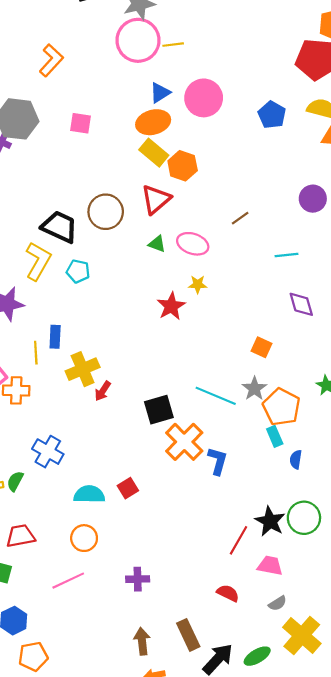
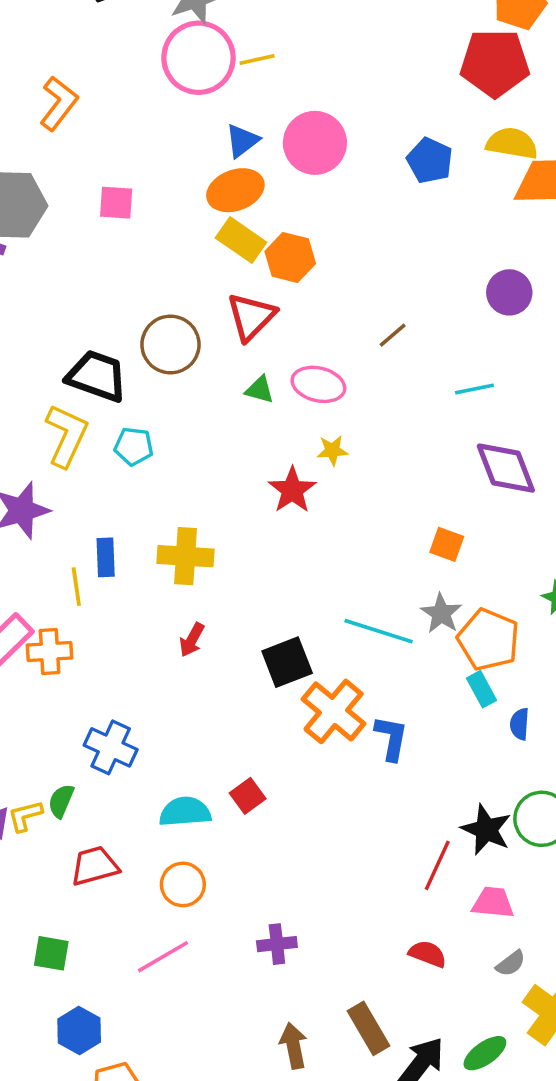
purple diamond: (301, 304) -> (506, 468), size x1.4
yellow cross: (83, 369) -> (185, 556), moved, turned 32
red trapezoid: (20, 536) -> (95, 866), moved

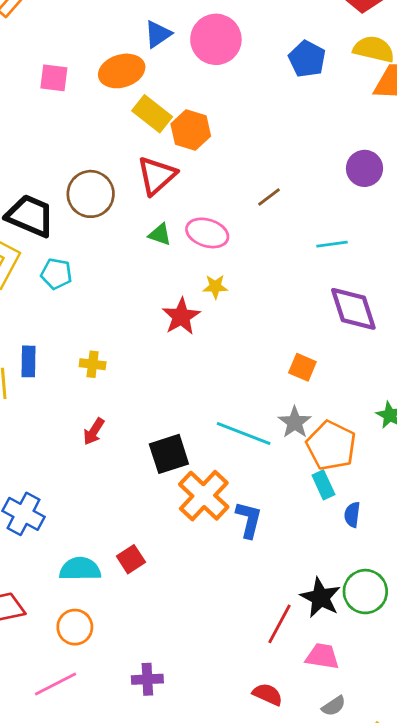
orange ellipse: (235, 190) -> (122, 71), moved
yellow cross: (185, 556) -> (93, 364), size x0.6

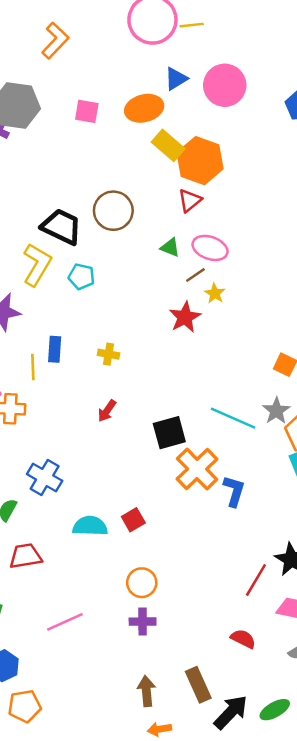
orange hexagon: (191, 130) -> (200, 161), size x1.4
red triangle: (157, 176) -> (190, 200), moved, size x0.7
brown line: (269, 197) -> (195, 275), moved
yellow star: (215, 287) -> (215, 293), turned 30
orange circle: (75, 627) -> (142, 583), moved

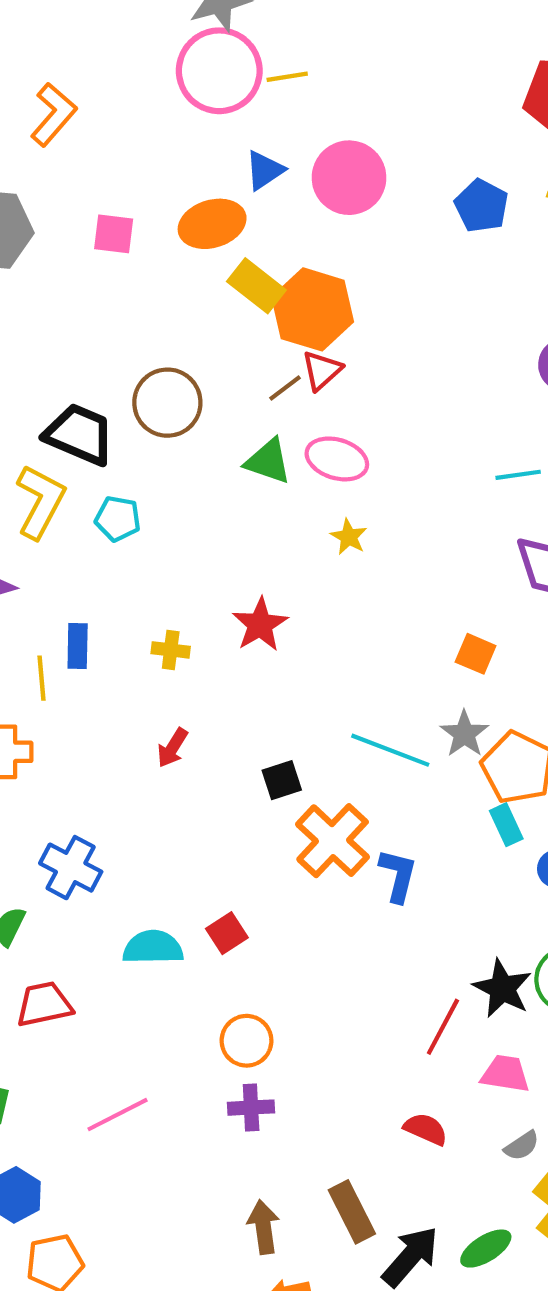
red triangle: (190, 200) -> (322, 370), moved
green triangle: (170, 247) -> (268, 461), size x1.4
brown line: (195, 275) -> (285, 388), moved
red star: (185, 317) -> (260, 625), moved
black square: (169, 433) -> (282, 780), size x0.7

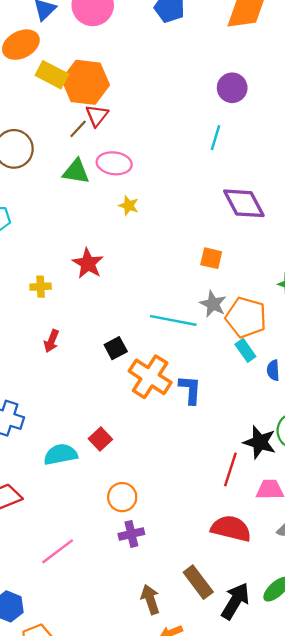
cyan line: (518, 475) -> (215, 138), moved, turned -55
red semicircle: (426, 1129) -> (231, 528), size x1.6

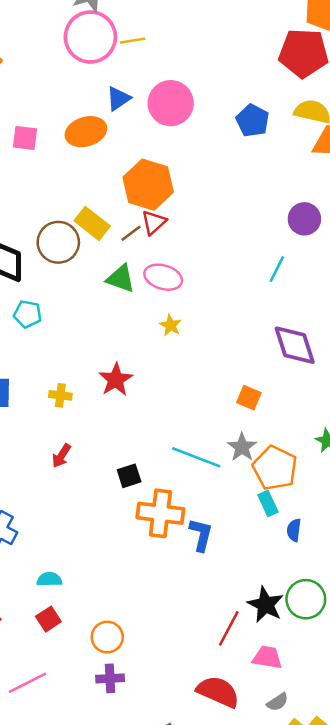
yellow rectangle: (52, 75) -> (92, 223), moved
orange cross: (150, 377) -> (160, 513), turned -36
red square: (100, 439) -> (48, 619), moved
cyan semicircle: (61, 454) -> (49, 579), size x0.7

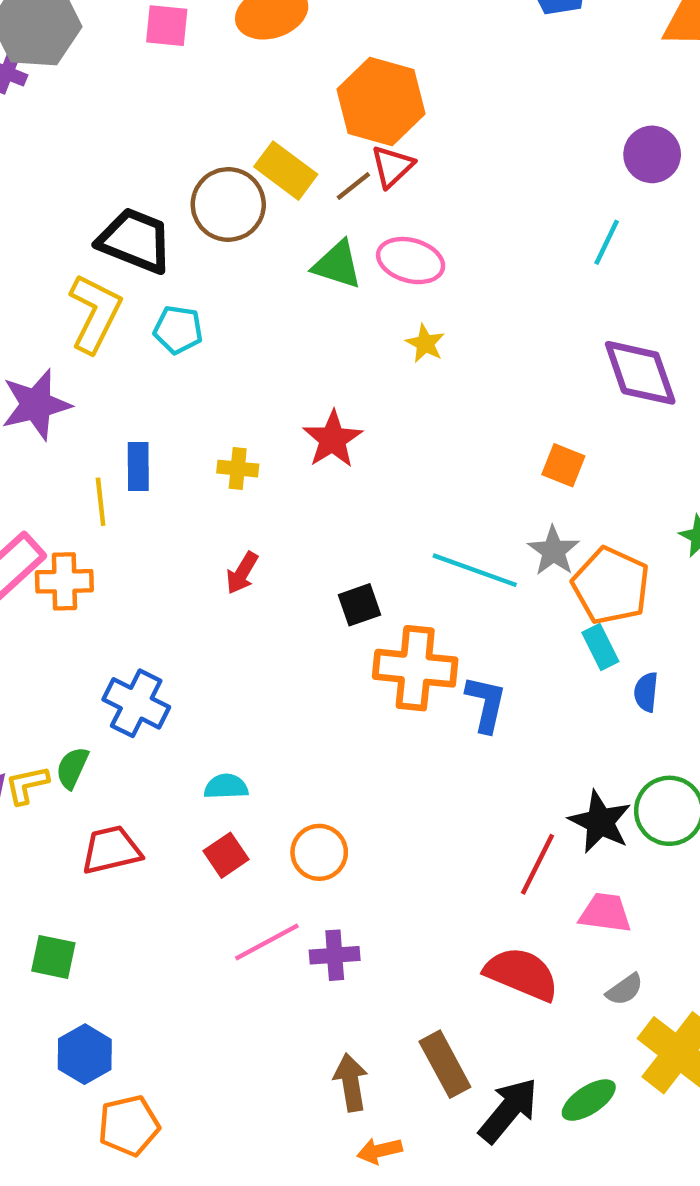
orange circle: (107, 637) -> (319, 852), moved
pink line: (27, 683) -> (267, 942), moved

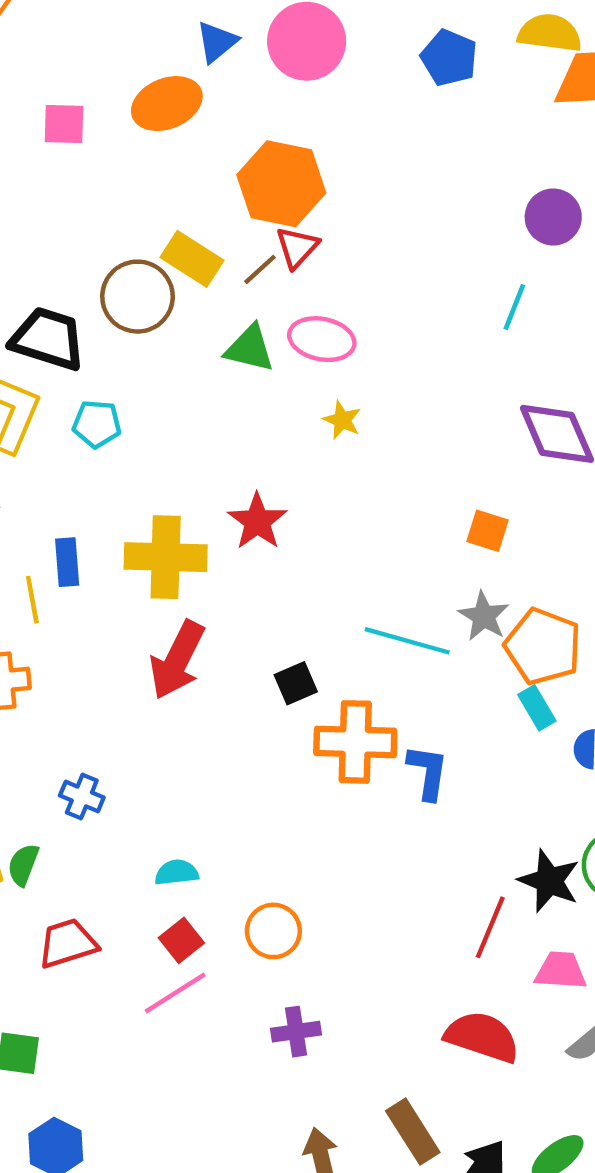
yellow cross: (238, 469) -> (166, 557), size x2.0
red arrow: (242, 573) -> (177, 660), size x1.8
blue cross: (136, 703) -> (82, 796), size x0.7
pink line: (267, 942) -> (175, 993), moved

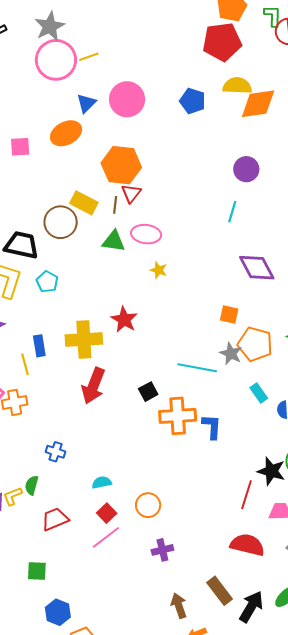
brown line: (260, 269) -> (115, 205), turned -36
cyan pentagon: (97, 424) -> (47, 282), turned 30
orange pentagon: (543, 646) -> (255, 344), moved

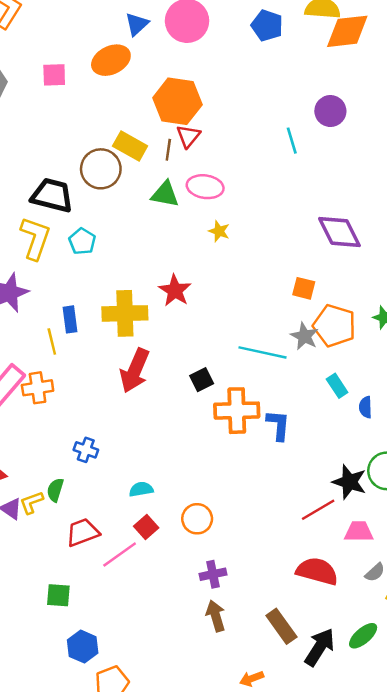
cyan line: (232, 212) -> (292, 141), moved, turned -35
red line: (247, 495) -> (318, 510), turned 40
pink line: (106, 537) -> (120, 554), moved
brown arrow: (179, 606) -> (216, 616), moved

